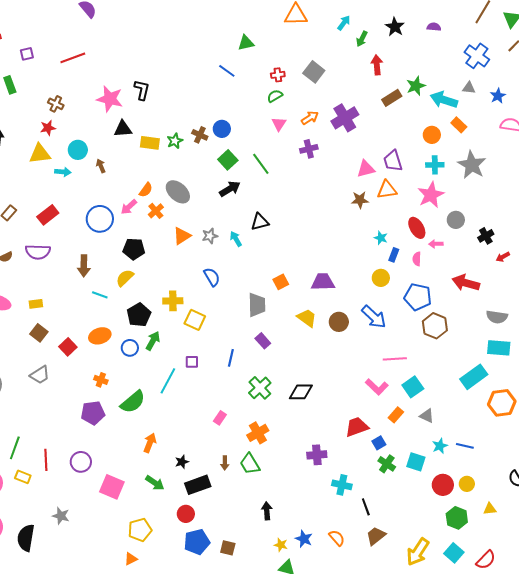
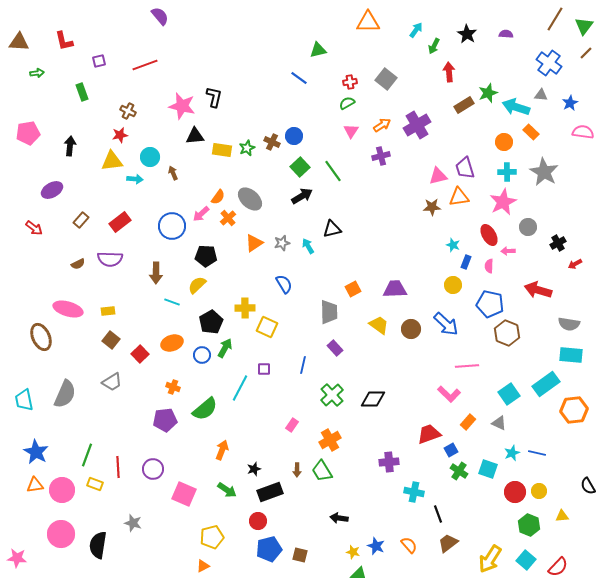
cyan square: (413, 387) -> (509, 394), moved
black arrow: (267, 511) -> (339, 518), turned -78

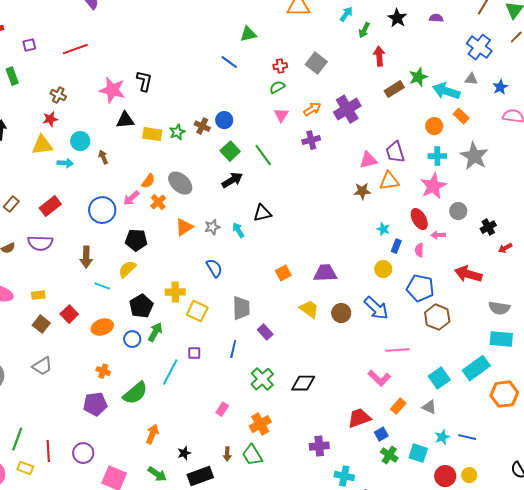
gray trapezoid: (329, 312) -> (241, 308), moved
red square: (140, 354) -> (69, 314), moved

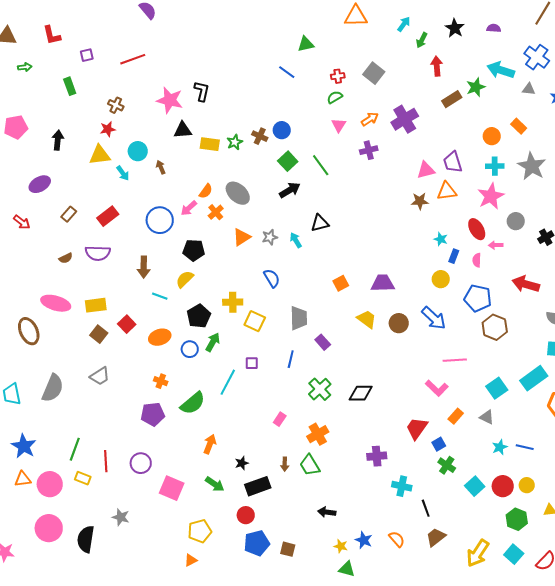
cyan arrow: (446, 91) -> (501, 70), moved
cyan arrow: (65, 163) -> (123, 173), turned 49
yellow rectangle: (38, 295) -> (96, 305), size x1.5
red trapezoid: (359, 418) -> (417, 428), turned -35
cyan square: (418, 453) -> (475, 486), moved, turned 30

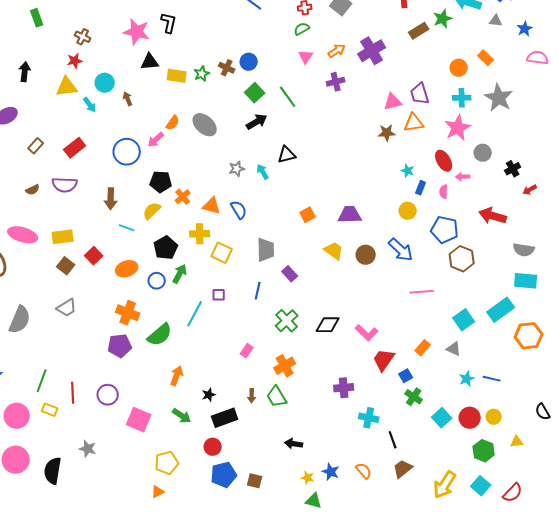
orange cross: (216, 212) -> (183, 197), moved
orange triangle: (242, 237) -> (212, 206), moved, turned 48
orange cross: (161, 381) -> (128, 313), size x1.6
pink L-shape: (437, 388) -> (367, 333), moved

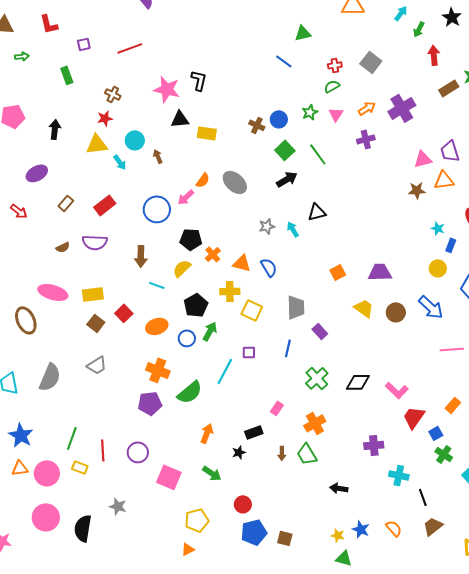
green star: (202, 74) -> (310, 112), moved
black rectangle: (225, 418) -> (254, 432), moved, size x0.7
black arrow: (294, 444) -> (339, 488), moved

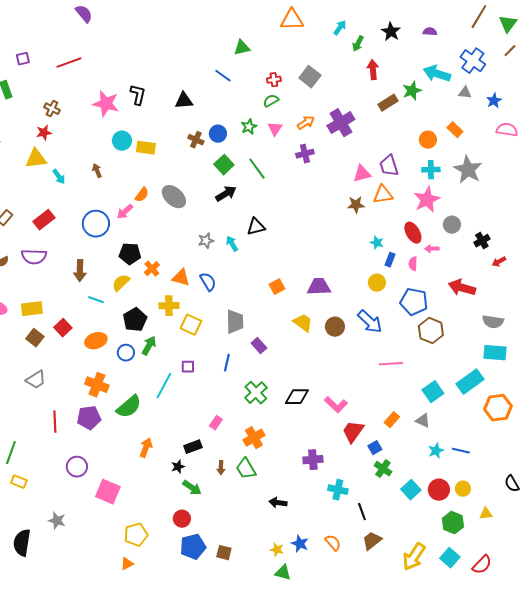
black triangle: (180, 119) -> (184, 101), moved
cyan circle: (135, 140) -> (122, 141), moved
red line: (103, 450) -> (55, 422), moved
green arrow: (212, 473) -> (192, 488), moved

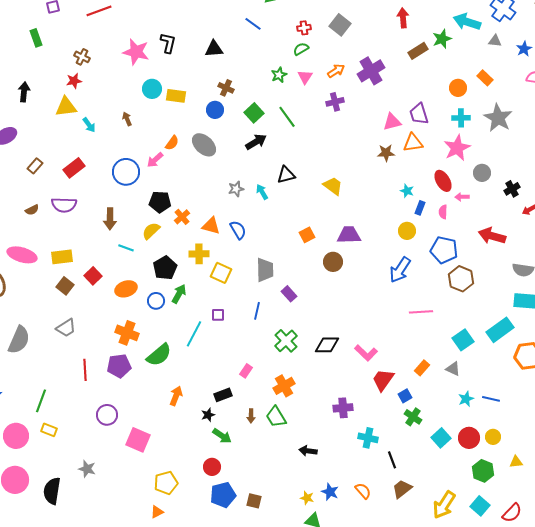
blue circle: (218, 134) -> (215, 110), moved
blue arrow: (370, 322) -> (400, 270), turned 80
yellow trapezoid: (303, 323) -> (333, 186), moved
brown circle: (335, 327) -> (333, 262), moved

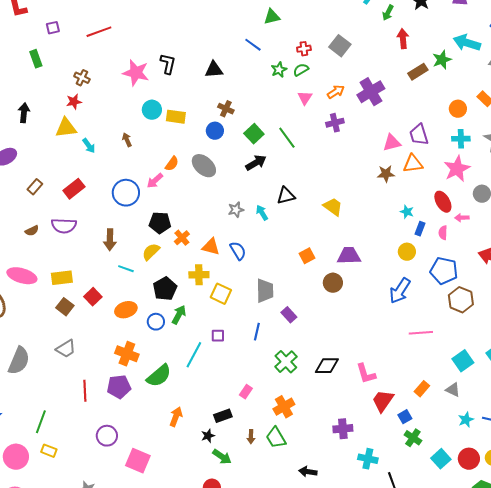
green star: (279, 75) -> (279, 70), moved
pink L-shape: (366, 353) -> (366, 374), turned 30

